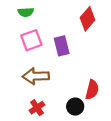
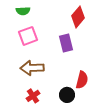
purple rectangle: (62, 46) -> (66, 43), moved

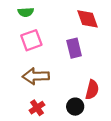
red diamond: (78, 17) -> (88, 19), turned -60

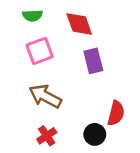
red diamond: (88, 19) -> (79, 24), moved
brown arrow: (36, 76) -> (45, 96), turned 30

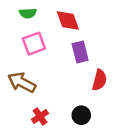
brown arrow: (45, 96) -> (22, 82), moved
red semicircle: (116, 113) -> (99, 80), moved

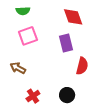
red diamond: (68, 21) -> (73, 17), moved
brown arrow: (22, 82) -> (18, 68), size x0.7

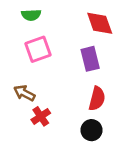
red semicircle: (82, 66) -> (97, 99), moved
red cross: (33, 96) -> (41, 116), moved

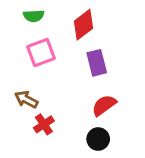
red diamond: (100, 23) -> (83, 25), moved, turned 72
red semicircle: (97, 99) -> (104, 105), turned -140

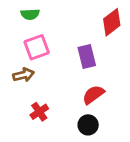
red diamond: (83, 25) -> (112, 22), moved
brown arrow: (26, 99) -> (23, 75), moved, turned 138

